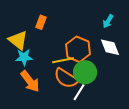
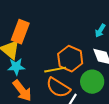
orange rectangle: (41, 22) -> (20, 32), moved, size x1.6
green circle: (85, 72) -> (92, 82), moved

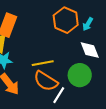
orange hexagon: (70, 59) -> (66, 20), moved

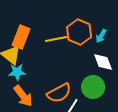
yellow line: (43, 63) -> (56, 39), moved
orange semicircle: (46, 81) -> (59, 93), turned -60

